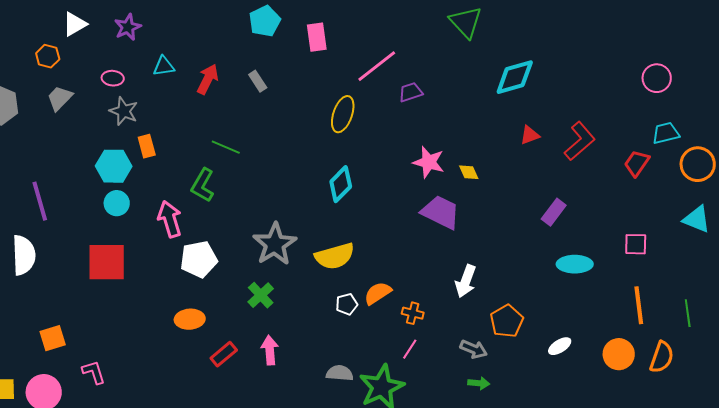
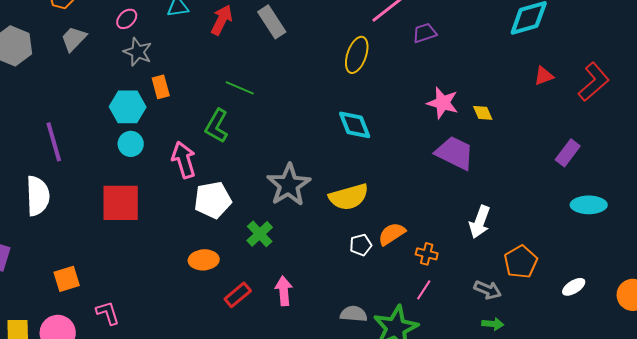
pink ellipse: (113, 78) -> (127, 19), turned -50
gray rectangle: (258, 81) -> (272, 22), size x1.5
cyan diamond: (341, 184) -> (355, 125), turned -66
green cross: (261, 295) -> (260, 234), moved

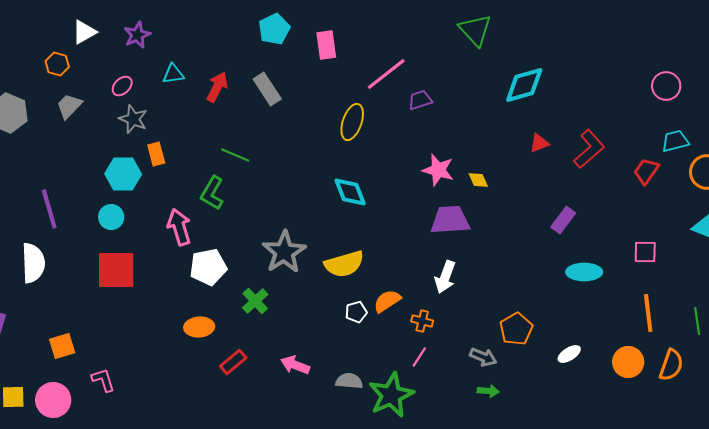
cyan circle: (131, 144) -> (111, 217), moved
purple trapezoid: (455, 153) -> (450, 220), turned -30
white arrow: (480, 222) -> (445, 277), moved
pink arrow: (284, 291) -> (295, 365), moved, turned -64

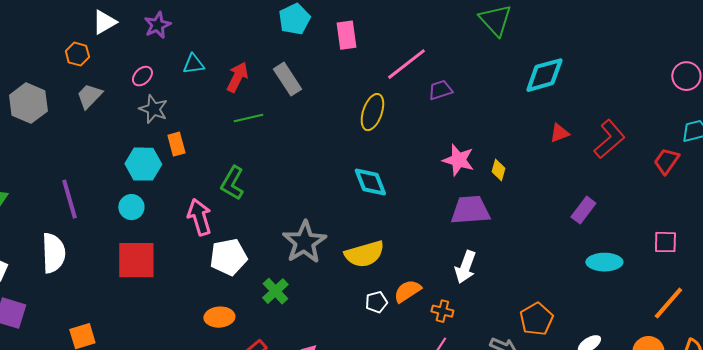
green line: (235, 155) -> (248, 118), moved, turned -36
yellow diamond: (478, 180) -> (498, 170), turned 40
orange line: (648, 313) -> (668, 303), turned 48

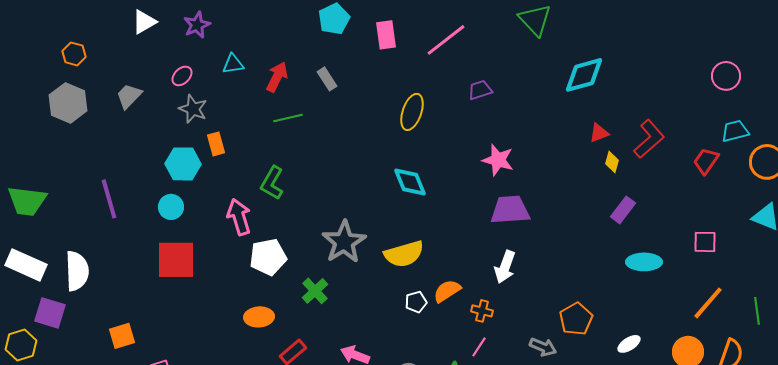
orange hexagon: (77, 54) -> (74, 54), moved
pink line: (406, 64) -> (446, 40), moved
gray rectangle: (287, 79) -> (327, 79), size x0.7
yellow diamond: (498, 170) -> (612, 162), moved
white semicircle: (53, 253) -> (77, 271), moved

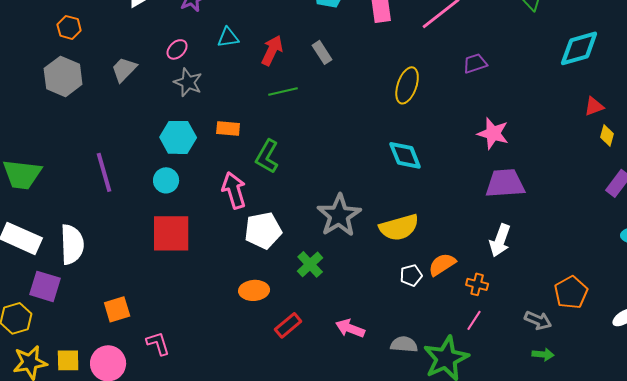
orange rectangle: (216, 144) -> (228, 128), moved, turned -70

